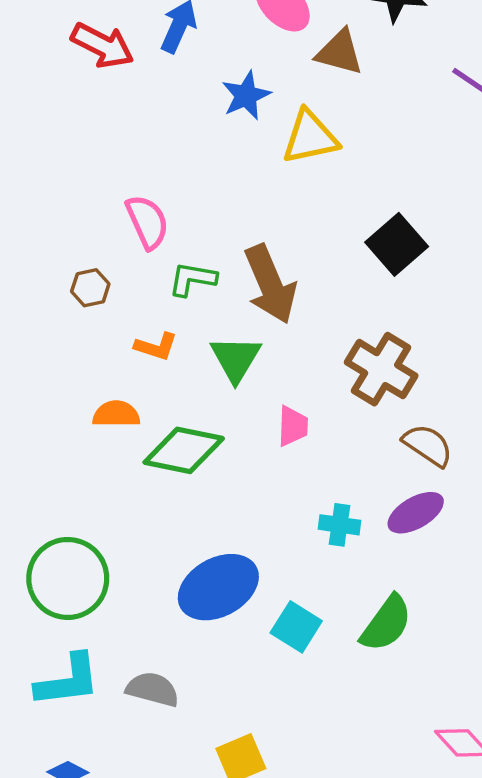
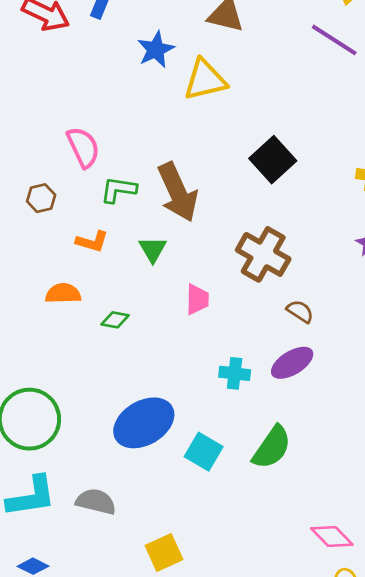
green triangle: (236, 359) -> (153, 249), size x0.7
brown semicircle: (428, 445) -> (300, 311), size x0.7
green diamond: (184, 450) -> (115, 320), size x0.5

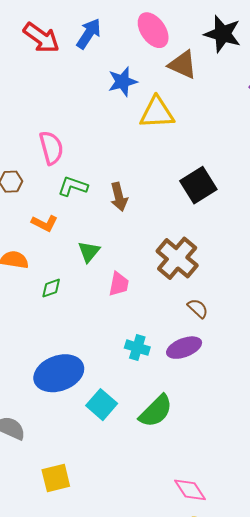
brown arrow: (178, 192) -> (119, 197), size x0.6
green triangle: (153, 249) -> (89, 252), moved
green diamond: (115, 320) -> (51, 288), turned -40

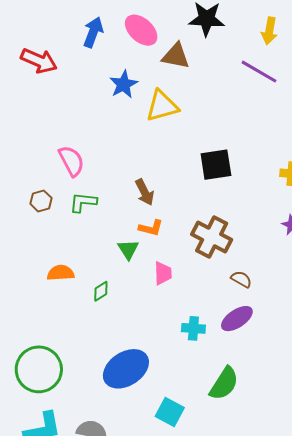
blue arrow: (89, 34) -> (93, 32), moved
black square: (198, 185) -> (216, 165), turned 36
green L-shape: (73, 186) -> (83, 202), moved
orange L-shape: (45, 223) -> (151, 228), moved
cyan square: (102, 405) -> (170, 412), moved

